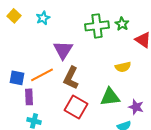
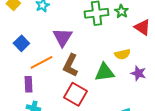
blue square: (17, 78) -> (21, 43), moved, turned 35
green triangle: (110, 97) -> (104, 72), moved
purple star: (136, 107) -> (138, 73), moved

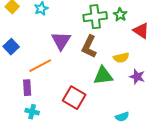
blue square: (21, 43) -> (11, 47), moved
brown L-shape: (70, 65) -> (89, 47), moved

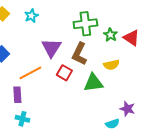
green star: (120, 15) -> (110, 35), moved
purple star: (137, 77) -> (127, 109), moved
red square: (74, 98) -> (64, 73), moved, size x0.7

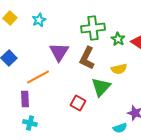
red square: (64, 73) -> (78, 103), moved
green triangle: (93, 83) -> (101, 87), turned -40

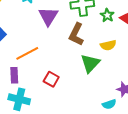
purple triangle: (59, 52) -> (48, 16), moved
red square: (78, 103) -> (51, 79), moved
cyan cross: (30, 123) -> (19, 99), size x1.5

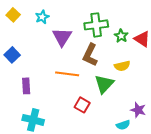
orange line: (27, 53) -> (67, 74), moved, turned 35
purple rectangle: (14, 75) -> (26, 86), moved
red square: (51, 79) -> (82, 105), moved

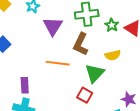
purple rectangle: (26, 86) -> (25, 85), moved
red square: (82, 105) -> (85, 95), moved

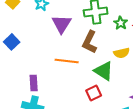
green triangle: (95, 73) -> (104, 71), turned -40
red square: (85, 95) -> (94, 93), turned 35

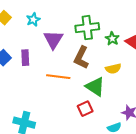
purple rectangle: (34, 83) -> (25, 58), moved

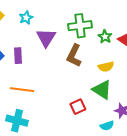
orange line: (58, 77) -> (22, 90), moved
green triangle: (95, 87) -> (102, 90), moved

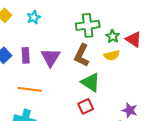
purple triangle: (46, 38) -> (51, 57), moved
yellow semicircle: (106, 67) -> (112, 55), moved
green triangle: (102, 90) -> (91, 82), moved

